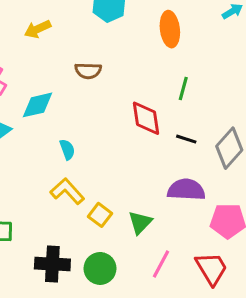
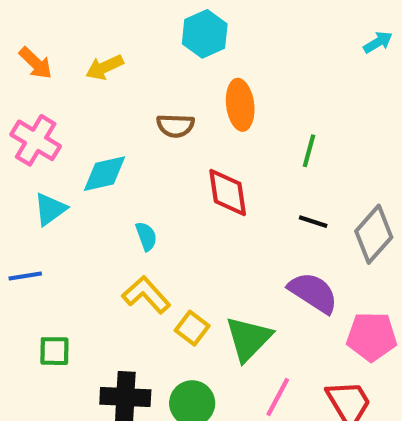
orange ellipse: (170, 29) -> (240, 105), moved
red diamond: (146, 118) -> (228, 192), moved
purple semicircle: (186, 190) -> (313, 293), turned 30
green triangle: (140, 222) -> (249, 339), size x1.4

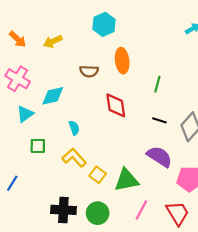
blue line: (25, 276) -> (12, 183), moved, turned -49
green triangle: (249, 339) -> (126, 180), turned 35
green square: (54, 351) -> (38, 146), moved

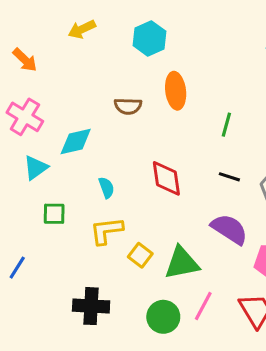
yellow arrow: (53, 41) -> (82, 29), moved
red diamond: (116, 105) -> (166, 178), moved
yellow L-shape: (74, 158) -> (106, 231), turned -55
green circle: (98, 213) -> (163, 317), moved

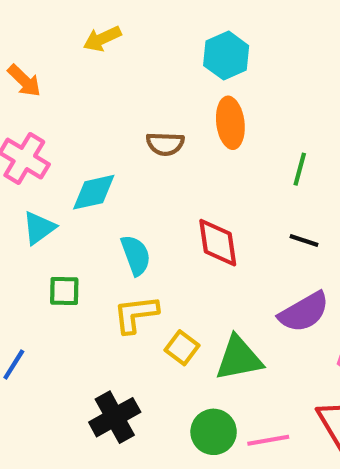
cyan hexagon: (149, 38) -> (226, 56), moved
cyan semicircle: (106, 188) -> (136, 255), size x1.4
purple semicircle: (229, 229) -> (304, 312), turned 117
black cross: (91, 306) -> (115, 417), turned -32
pink line: (203, 306) -> (268, 440), moved, turned 52

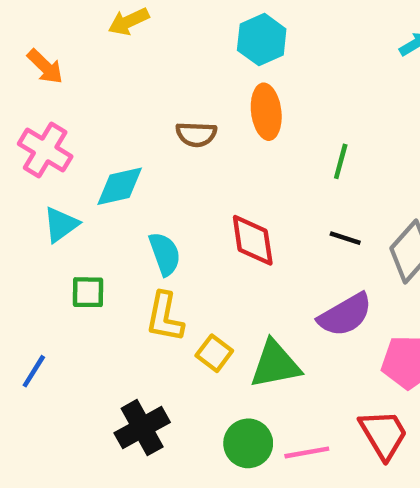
yellow L-shape: (136, 314) -> (165, 317), turned -72

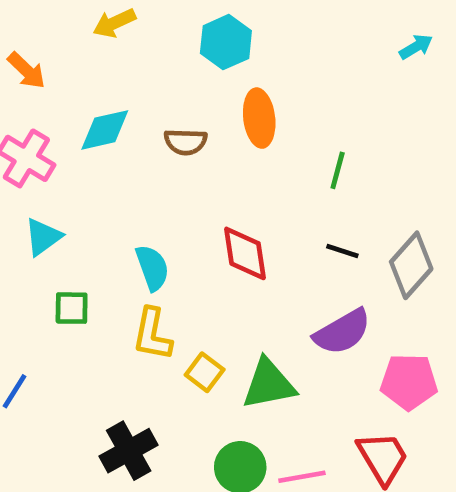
cyan hexagon: (262, 40) -> (226, 42), moved
cyan diamond: (120, 186) -> (105, 130), moved

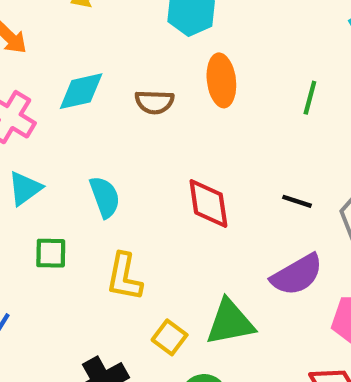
green line: (338, 170) -> (310, 98), moved
cyan semicircle: (152, 268) -> (105, 197), moved
yellow square: (205, 372) -> (170, 337), moved

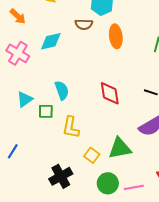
brown semicircle: (154, 102) -> (84, 24), moved
cyan triangle: (25, 188) -> (25, 99), moved
green square: (51, 253) -> (46, 111), moved

